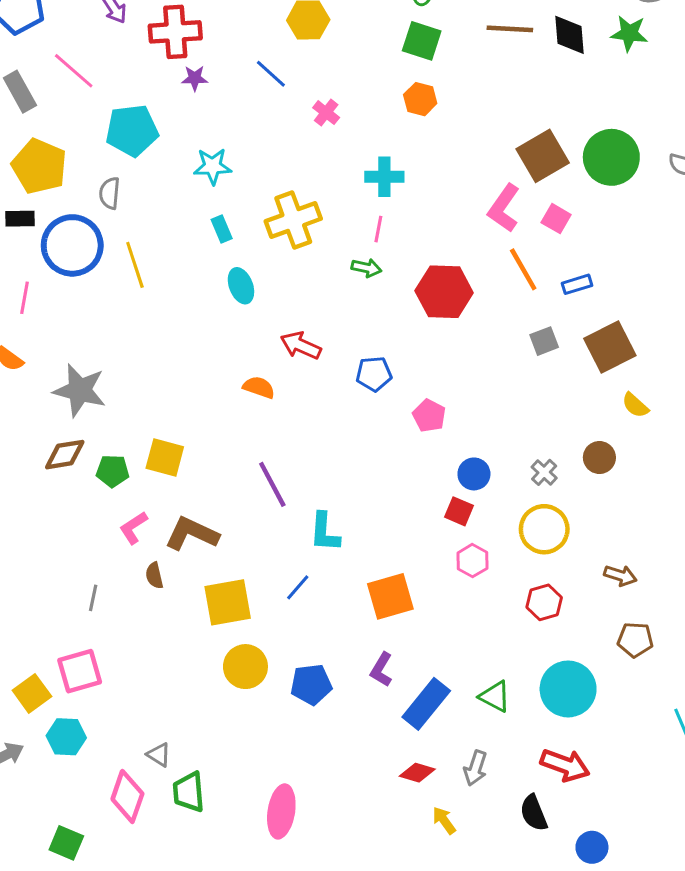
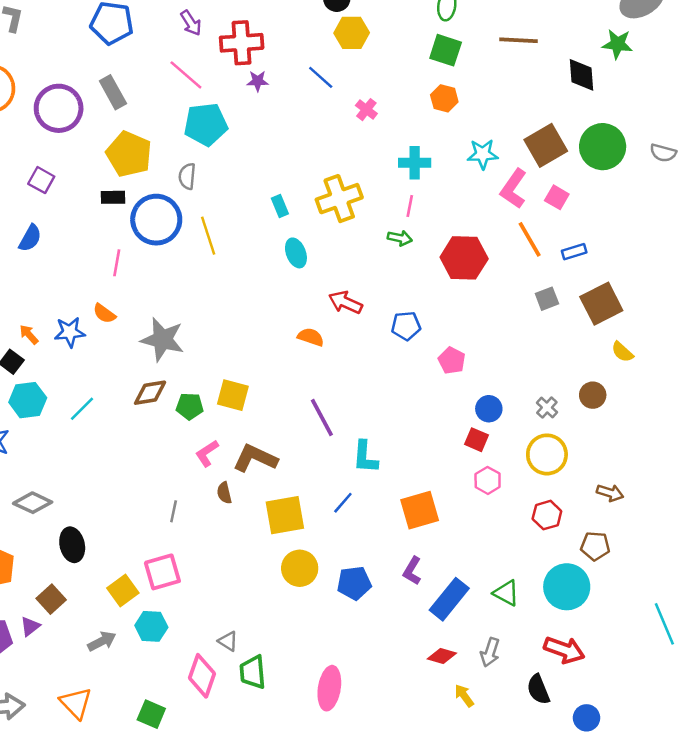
black diamond: (570, 35) -> (582, 75), moved
pink line: (74, 71) -> (186, 75), moved
cyan star: (213, 166) -> (483, 154), moved
brown pentagon: (635, 640) -> (595, 546), moved

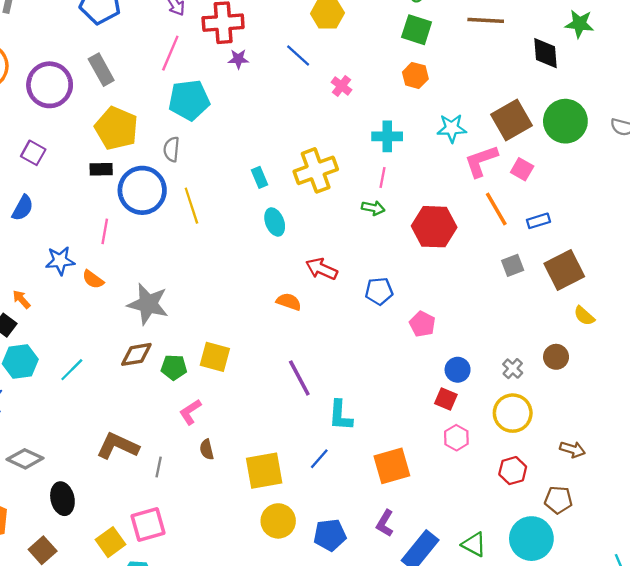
pink line: (186, 75) -> (170, 53), turned 72
pink L-shape: (514, 189) -> (481, 161), turned 36
blue star: (70, 332) -> (60, 261), moved
brown L-shape: (255, 458) -> (118, 446), moved

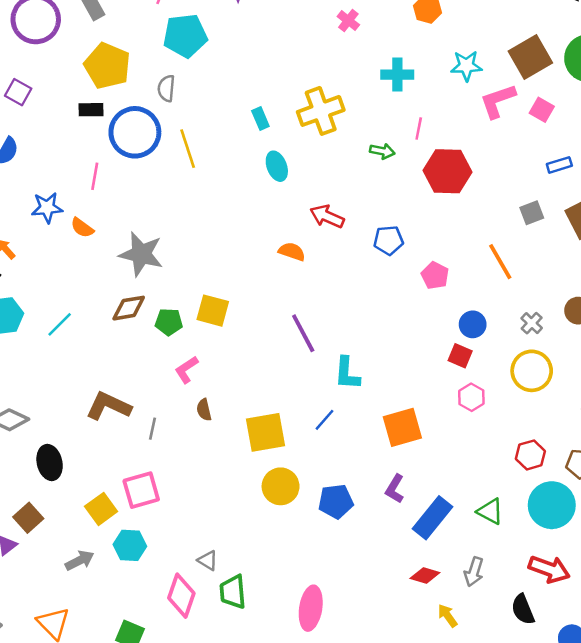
pink line: (383, 177) -> (419, 129), moved
orange line: (496, 209) -> (500, 262), moved
red hexagon: (513, 471) -> (530, 455), moved

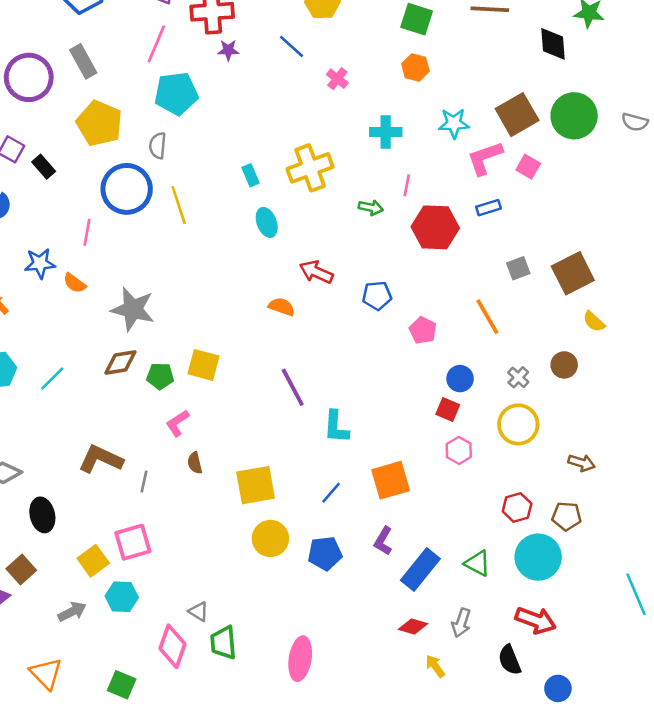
black rectangle: (91, 110) -> (44, 167), moved, turned 50
blue rectangle: (559, 165) -> (489, 208), moved
blue line: (324, 420) -> (331, 493), moved

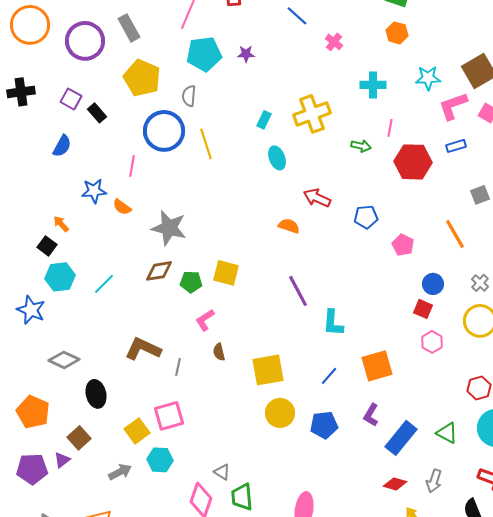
purple star: (228, 50) -> (246, 54), moved
cyan rectangle: (251, 175) -> (264, 120), turned 48

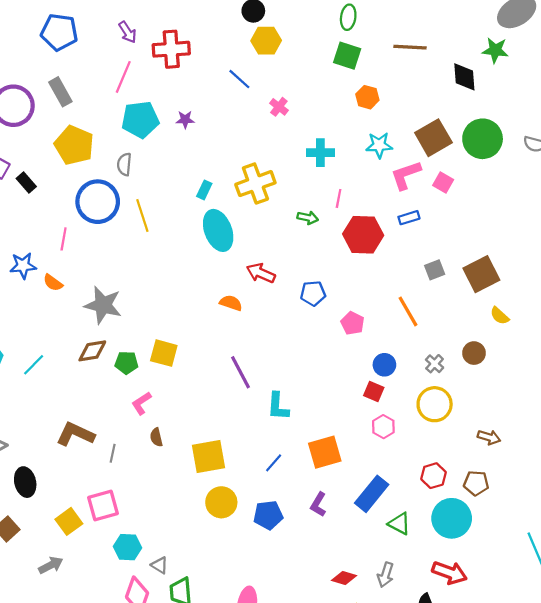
orange hexagon: (397, 33) -> (367, 97), moved
cyan ellipse: (277, 158) -> (218, 230), size x1.6
blue rectangle: (401, 438) -> (372, 494), moved
cyan hexagon: (160, 460) -> (128, 547), moved

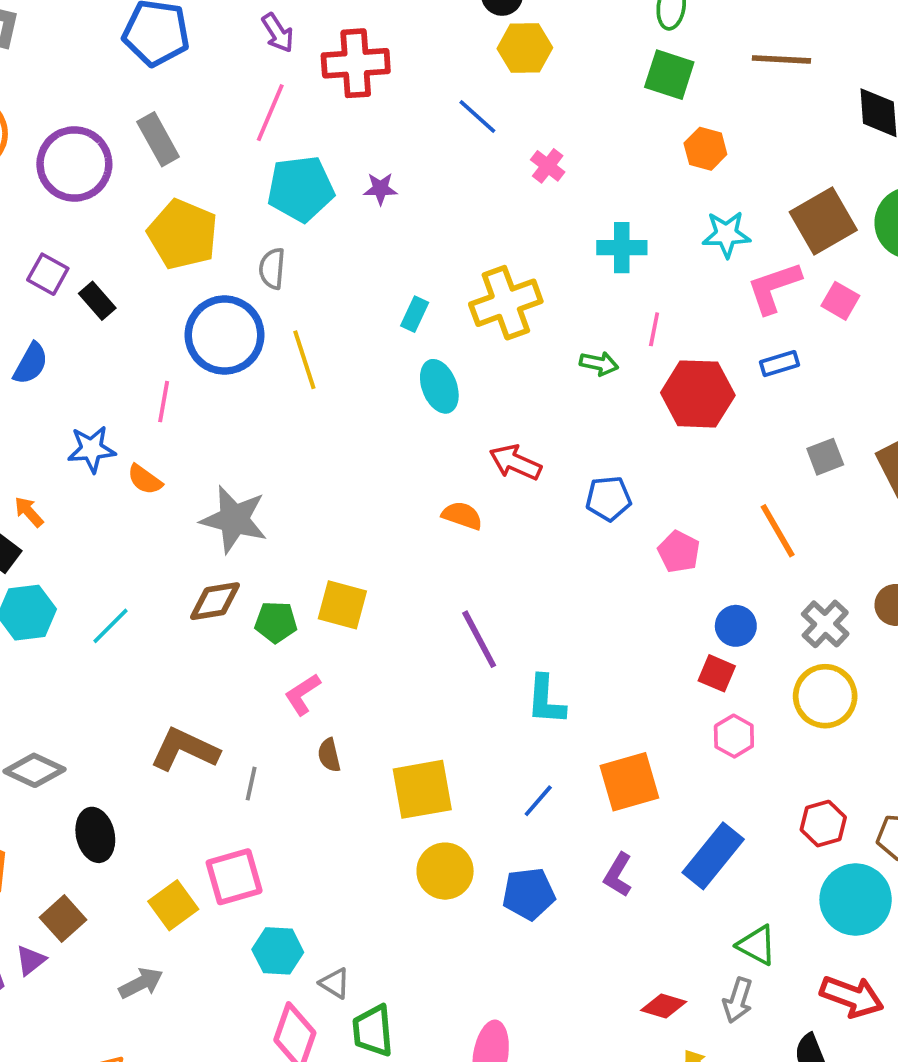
cyan ellipse: (218, 230) -> (439, 386), size x0.7
gray cross: (435, 364) -> (825, 624), size x1.4
green triangle: (399, 524) -> (757, 945), moved

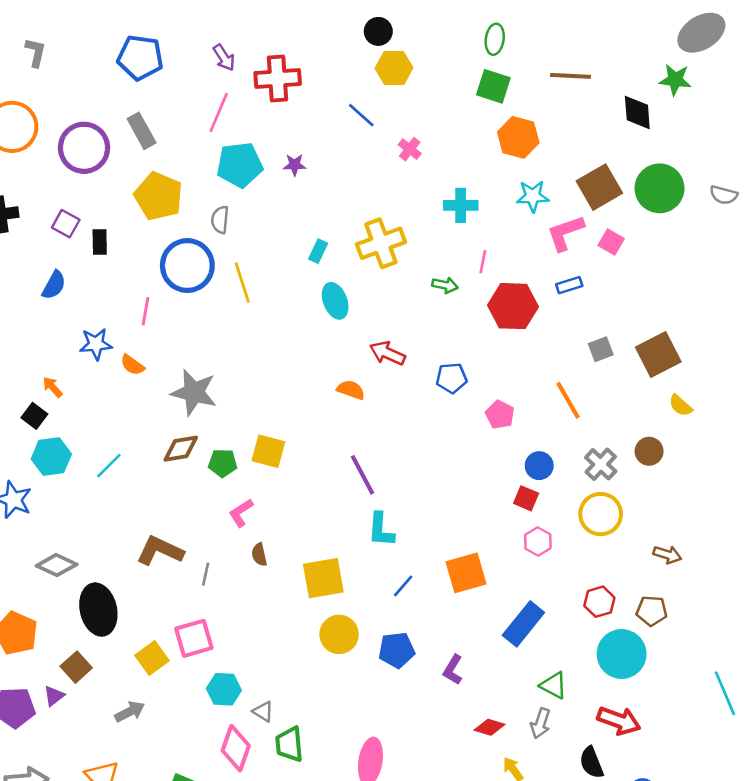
orange hexagon: (705, 149) -> (518, 137), size x1.4
black rectangle: (97, 301) -> (100, 242), turned 40
cyan L-shape: (546, 700) -> (381, 530), moved
black ellipse: (95, 835) -> (98, 610), size x1.4
purple L-shape: (618, 875) -> (453, 670), moved

